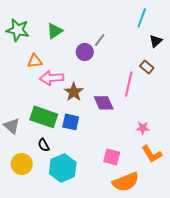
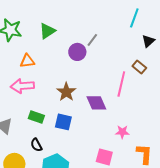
pink arrow: (52, 78) -> (22, 86), moved
green rectangle: (44, 117) -> (36, 117), size x0.6
pink star: (143, 128) -> (122, 132), moved
orange L-shape: (152, 154) -> (144, 154), turned -145

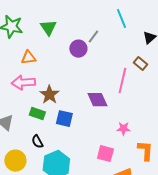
cyan line: (134, 18) -> (121, 19), moved, turned -42
green triangle: (47, 31) -> (48, 28), turned -30
brown star: (66, 92) -> (49, 95), moved

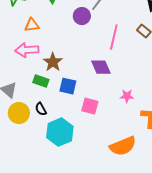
pink line: (122, 81) -> (114, 37), moved
pink square: (105, 154) -> (90, 106), moved
yellow circle: (15, 161) -> (19, 113), moved

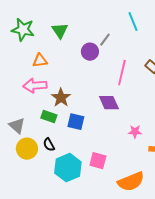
pink square: (90, 106) -> (98, 161), moved

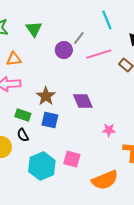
pink line: (122, 73) -> (99, 54), moved, turned 60
brown star: (61, 98) -> (46, 96), moved
black semicircle: (49, 145) -> (23, 135), moved

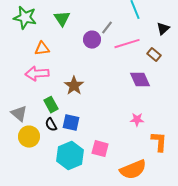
purple diamond: (83, 101) -> (140, 80), moved
green rectangle: (23, 115) -> (51, 105), turned 42
blue square: (50, 120) -> (71, 123), moved

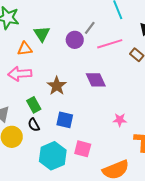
green triangle: (62, 19) -> (42, 34), moved
purple diamond: (140, 80) -> (96, 80), moved
blue square: (71, 123) -> (65, 120), moved

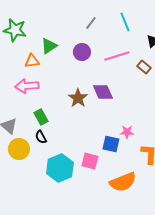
gray line: (90, 28) -> (91, 23), moved
green triangle: (42, 34) -> (49, 46), turned 30
brown star: (57, 86) -> (78, 98), moved
blue square: (65, 120) -> (111, 144), moved

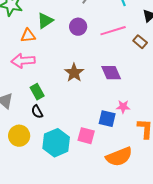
purple diamond: (103, 92) -> (111, 73), moved
yellow circle: (19, 149) -> (19, 136), moved

